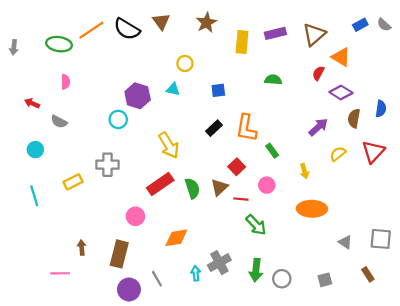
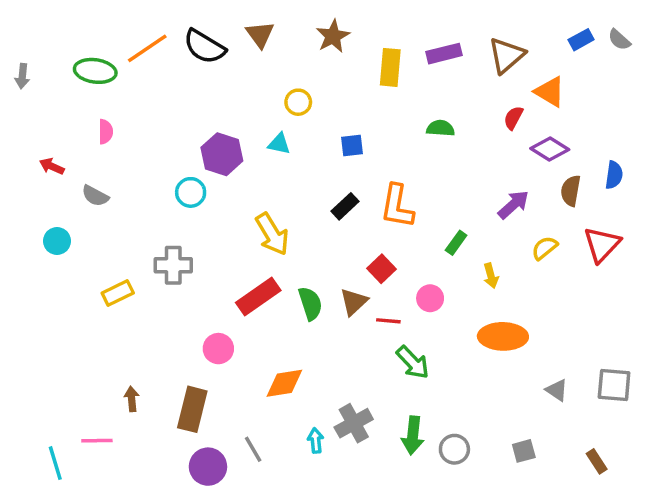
green rectangle: (272, 151) -> (456, 243), moved, turned 72
cyan line: (34, 196) -> (55, 463), moved
brown rectangle: (368, 274) -> (597, 461), moved

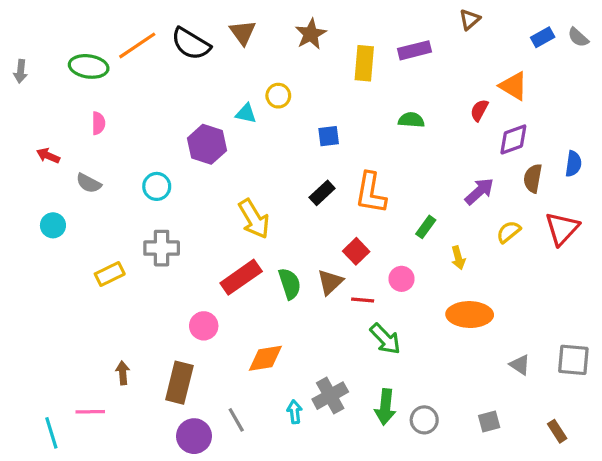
brown triangle: (506, 55) -> (470, 19), moved, size x0.6
cyan triangle: (279, 144) -> (246, 113), moved
purple diamond: (550, 149) -> (513, 139), turned -52
cyan circle: (191, 192) -> (157, 186), moved

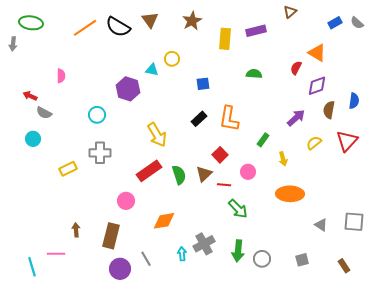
green ellipse: (89, 66) -> (31, 23), moved
gray semicircle: (89, 183) -> (44, 113), moved

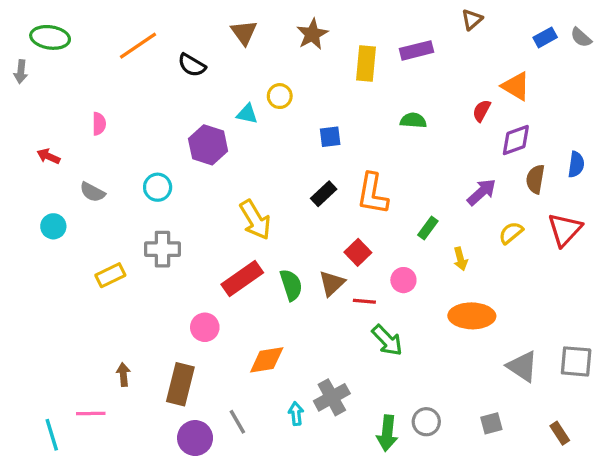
black semicircle: (118, 27) -> (192, 65), moved, size x0.7
gray semicircle: (44, 113) -> (92, 192), moved
gray triangle: (321, 225) -> (522, 366), size x1.5
green arrow: (238, 251) -> (387, 433), moved

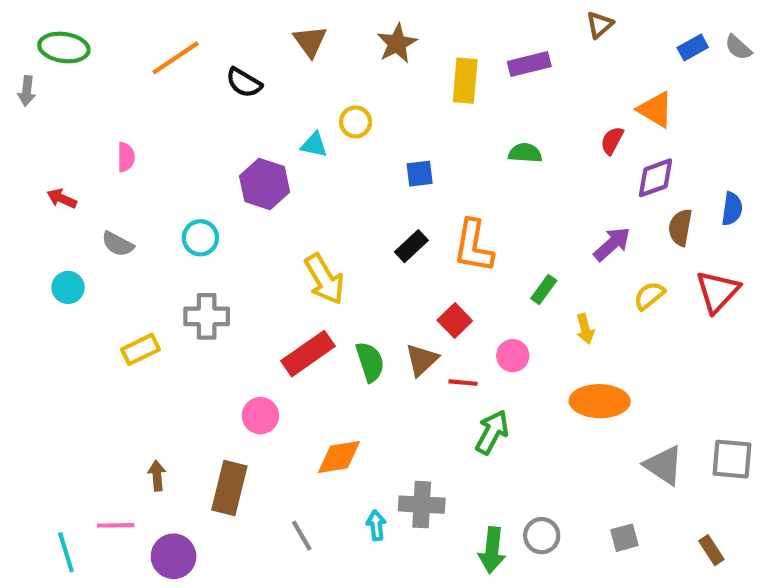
green arrow: (387, 340) -> (492, 432), turned -108
gray cross: (332, 397) -> (422, 505), turned 32
purple circle: (195, 438) -> (174, 556), moved

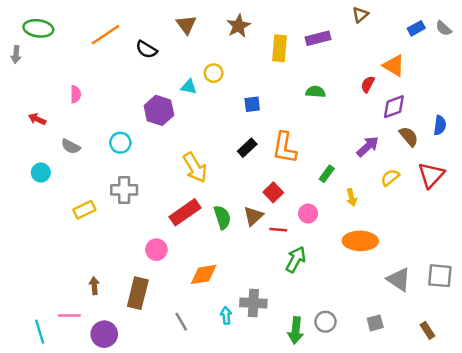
brown semicircle: (680, 227) -> (409, 137), turned 130

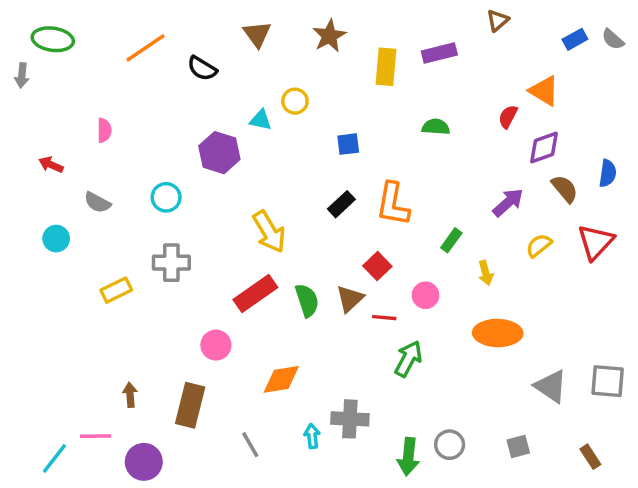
cyan line: (40, 332) -> (54, 458), turned 55

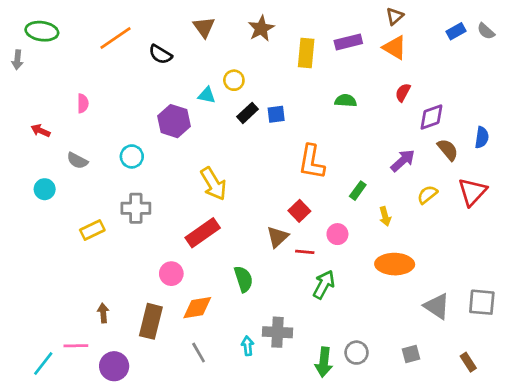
orange triangle: (544, 91) -> (395, 48), moved
black rectangle: (341, 204) -> (248, 113), moved
green semicircle: (307, 300) -> (243, 279), moved
orange diamond: (281, 379) -> (197, 308), moved

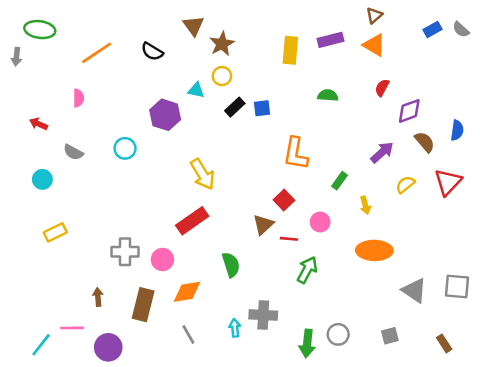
brown star: (261, 28) -> (222, 44), moved
orange line: (115, 38) -> (97, 53), moved
gray cross: (136, 208) -> (125, 252), moved
yellow rectangle: (92, 230) -> (55, 232), moved

